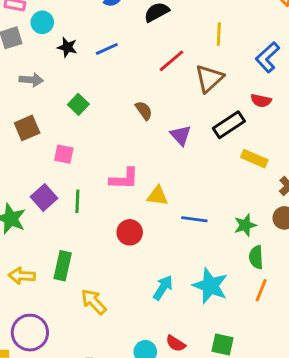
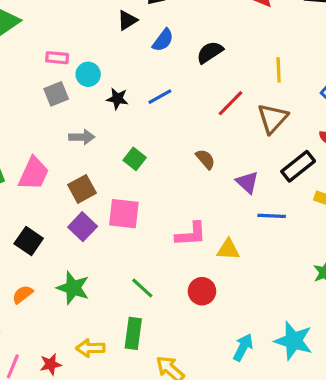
pink square: (64, 154) -> (124, 214), size x1.5
purple square: (44, 197) -> (83, 227), moved
green line: (77, 201) -> (142, 288), moved, turned -45
blue line: (194, 219) -> (272, 216), moved

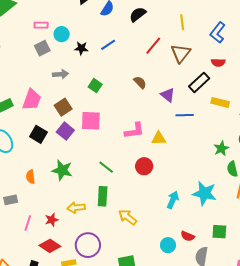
black square: (29, 241) -> (38, 134), moved
orange semicircle: (23, 294) -> (30, 177), turned -56

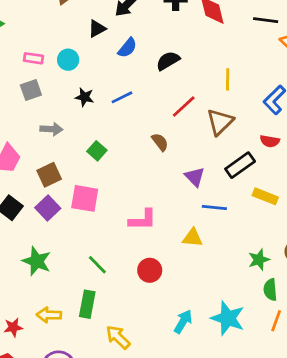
cyan circle: (62, 34) -> (68, 60), moved
brown semicircle: (140, 82) -> (160, 142), moved
yellow triangle: (159, 138) -> (193, 238), moved

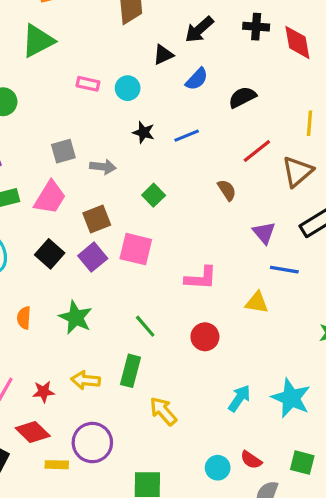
gray square: (31, 90) -> (63, 151), moved

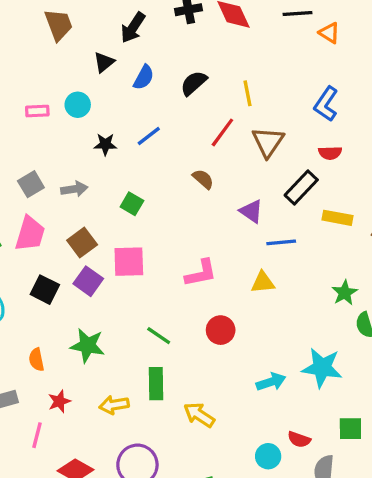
yellow line: (309, 123) -> (247, 93), moved
red star: (44, 392) -> (59, 401), moved
cyan arrow: (239, 398) -> (271, 382), turned 52

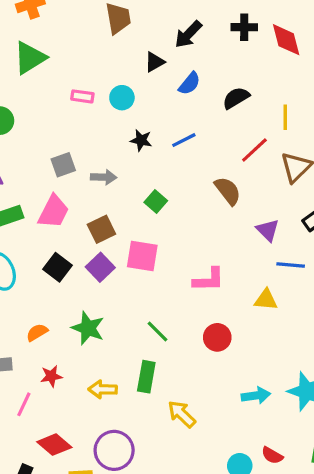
brown semicircle: (203, 179) -> (228, 191), size x1.4
orange semicircle: (36, 360) -> (37, 332), turned 60

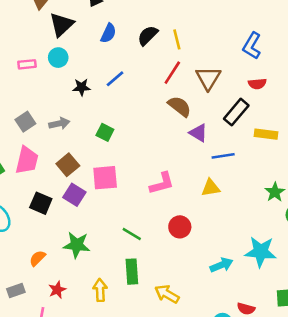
black triangle: (155, 62) -> (62, 25), moved, size x1.5
yellow line: (285, 117) -> (177, 39), moved
brown semicircle: (228, 191) -> (180, 106), moved
yellow arrow: (103, 389) -> (100, 290), turned 100

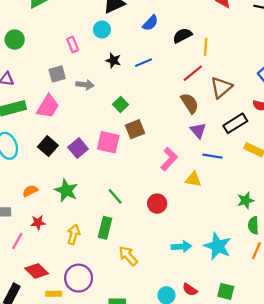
pink rectangle: (27, 64) -> (73, 45), moved, turned 56
brown square: (68, 165) -> (135, 129), moved
pink L-shape: (162, 183) -> (169, 159), moved, turned -50

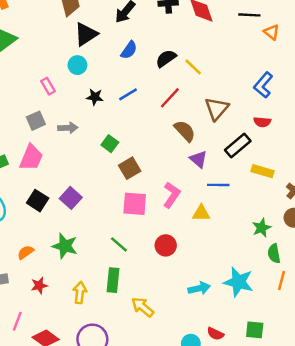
yellow line: (206, 47) -> (193, 67), turned -42
red line: (193, 73) -> (170, 98), moved
pink square: (108, 142) -> (135, 204), moved
pink line: (17, 241) -> (17, 321), moved

